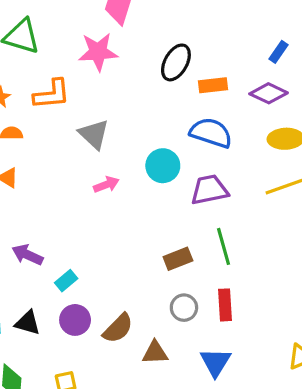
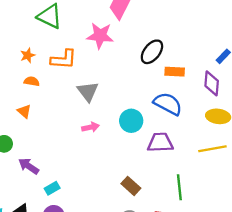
purple diamond: (269, 93) -> (212, 83), turned 60
green line: (223, 246) -> (179, 187), moved
brown rectangle: (178, 259) -> (131, 186), turned 54

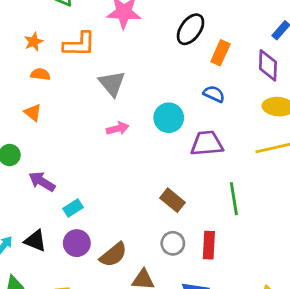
orange rectangle: (175, 72) -> (220, 53), turned -66
blue semicircle: (168, 104) -> (214, 94), size x0.6

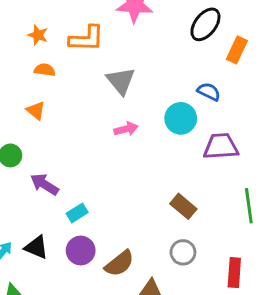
orange star: (34, 42) -> (38, 35), turned -30
blue semicircle: (214, 94) -> (209, 92), moved
red rectangle: (209, 245) -> (234, 273), moved

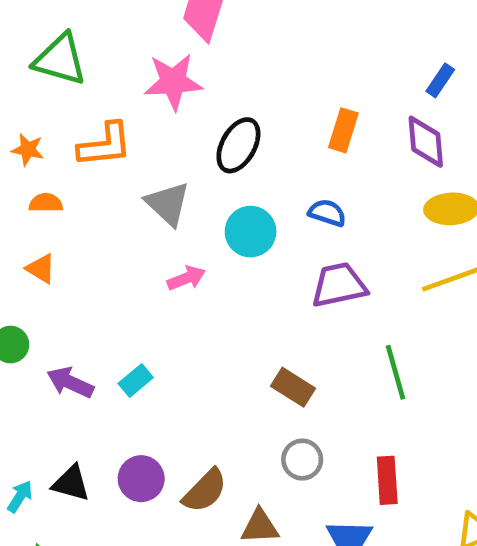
black ellipse: (205, 24) -> (238, 145), moved
blue semicircle: (209, 92) -> (327, 213), moved
cyan circle: (181, 118) -> (251, 232), moved
cyan rectangle: (77, 213) -> (136, 380), moved

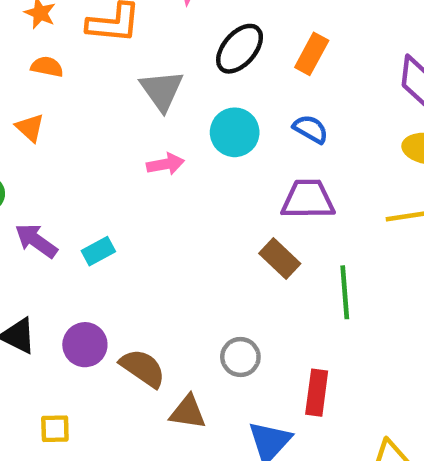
orange rectangle: (343, 130) -> (312, 54), moved
brown rectangle: (293, 387) -> (280, 259), moved
brown semicircle: (205, 491) -> (143, 368), turned -111

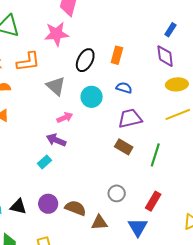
purple arrow: (36, 241) -> (56, 140), moved
green line: (345, 292) -> (155, 155), turned 35
red rectangle: (317, 393) -> (153, 201), turned 36

